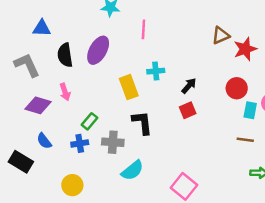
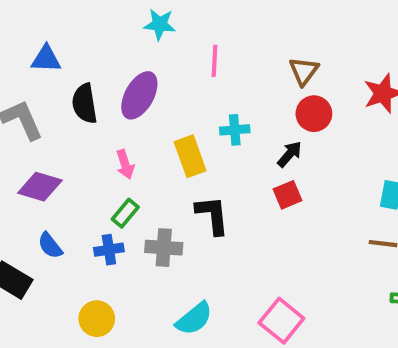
brown triangle: (221, 36) -> (304, 71), moved, turned -30
red circle: (237, 88) -> (314, 114), moved
pink arrow: (65, 92) -> (125, 164), moved
cyan semicircle: (132, 170) -> (194, 319), moved

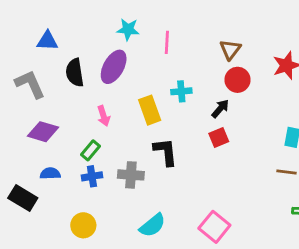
cyan star: (160, 24) -> (128, 29), moved
green rectangle: (125, 213) -> (91, 150), moved
blue semicircle: (50, 246) -> (50, 173), turned 126

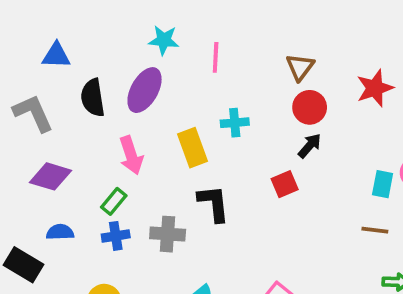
black arrow: (220, 109) -> (310, 146), moved
pink arrow: (104, 116) -> (131, 155), size x1.4

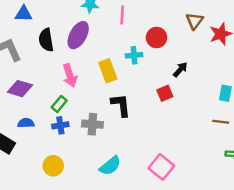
brown triangle: (300, 67) -> (195, 21), moved
red circle: (310, 107) -> (157, 37), moved

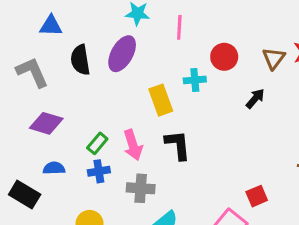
brown triangle: (195, 21) -> (274, 58), moved
pink arrow: (70, 75) -> (133, 145), moved
red square: (165, 93) -> (257, 196), moved
gray cross: (92, 124) -> (141, 188), moved

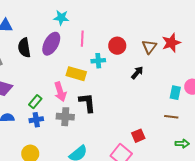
pink line: (179, 27) -> (82, 39), moved
yellow rectangle: (161, 100) -> (76, 74), turned -54
pink arrow: (133, 145) -> (60, 92), moved
gray cross: (141, 188) -> (65, 117), moved

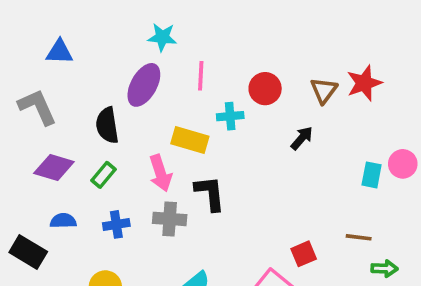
black semicircle: (24, 48) -> (107, 125), moved
green rectangle: (35, 102) -> (103, 175), moved
brown line: (171, 117) -> (359, 237), moved

